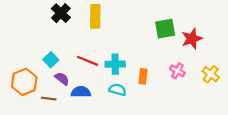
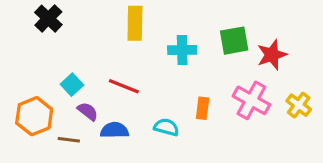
black cross: (61, 13) -> (48, 19), moved
cyan cross: (115, 64) -> (182, 50), moved
pink cross: (177, 71) -> (251, 100), size x1.6

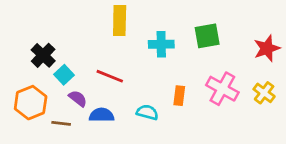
black cross: (48, 19) -> (43, 55), moved
red star: (272, 55) -> (267, 48), moved

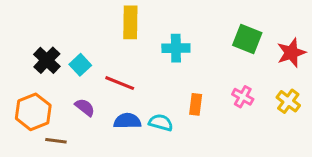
green square: (207, 36) -> (247, 39), moved, turned 32
cyan square: (64, 75) -> (80, 65), moved
pink cross: (222, 89) -> (243, 97), size x0.6
blue semicircle: (101, 115) -> (127, 121), moved
brown line: (61, 123) -> (56, 141), moved

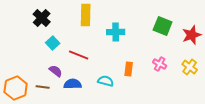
black cross: (47, 60) -> (42, 18), moved
orange hexagon: (33, 112) -> (16, 88), moved
blue semicircle: (127, 121) -> (73, 84), moved
brown line: (56, 141) -> (43, 87), moved

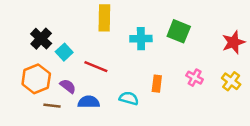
black cross: (42, 18) -> (41, 39), moved
green square: (163, 26) -> (179, 31), moved
orange hexagon: (16, 88) -> (36, 79), moved

